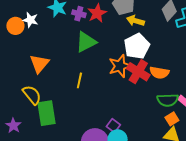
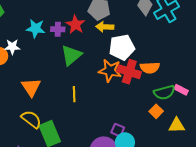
yellow arrow: (135, 21) -> (105, 27), moved
white pentagon: (137, 46) -> (122, 47), turned 30
orange star: (120, 66) -> (110, 71), turned -30
orange square: (172, 119) -> (156, 111), moved

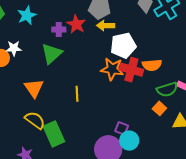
cyan star: (36, 28) -> (27, 15), moved, turned -30
green triangle: (71, 55) -> (52, 54), moved

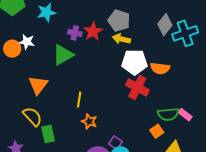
orange semicircle: (152, 65) -> (160, 68), moved
orange star: (112, 69) -> (89, 121), moved, size x0.7
green rectangle: (54, 134) -> (48, 134), size x0.7

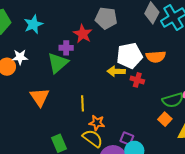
purple cross: (75, 33) -> (66, 48), moved
yellow arrow: (121, 39) -> (116, 71), moved
red cross: (137, 87) -> (137, 80), size x0.6
yellow semicircle: (32, 117) -> (93, 138), moved

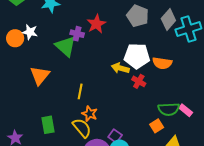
gray pentagon: (106, 18) -> (138, 16), moved
green triangle: (58, 63) -> (65, 46), turned -50

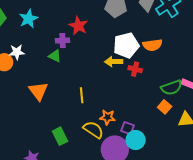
green triangle: (65, 46) -> (55, 56), size x0.6
orange star: (90, 114) -> (108, 117), moved

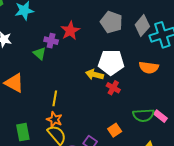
orange semicircle: (152, 45) -> (149, 67), moved
orange triangle: (38, 91) -> (14, 83), turned -40
orange square: (165, 107) -> (115, 130), moved
orange star: (108, 117) -> (54, 119), moved

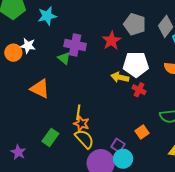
red star: (70, 31) -> (111, 41), moved
purple cross: (51, 41) -> (75, 45), size x1.5
yellow line: (55, 98) -> (78, 112), moved
green rectangle: (23, 132) -> (50, 137), turned 48

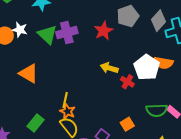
gray pentagon: (135, 24) -> (128, 16), turned 30
purple cross: (75, 45) -> (67, 33), turned -30
green triangle: (64, 58) -> (47, 35), moved, size x1.5
white pentagon: (136, 64) -> (147, 67), moved, turned 30

